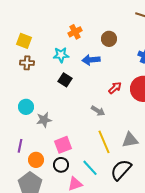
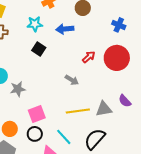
yellow line: (104, 142) -> (78, 111), turned -75

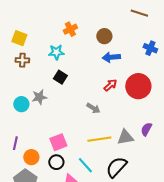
blue cross: (119, 25) -> (150, 48), moved
blue arrow: (65, 29) -> (111, 57), moved
gray star: (18, 89) -> (39, 97), moved
purple semicircle: (125, 101) -> (146, 129), turned 72

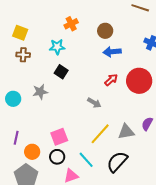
cyan circle: (21, 104) -> (13, 99), moved
yellow line: (99, 139) -> (100, 134), turned -40

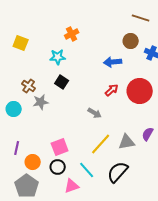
brown circle: (105, 31) -> (131, 41), moved
brown cross: (23, 55) -> (29, 86), moved, turned 32

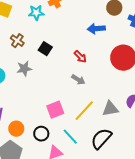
cyan star: (58, 57) -> (36, 13), moved
brown cross: (29, 86) -> (17, 41), moved
red arrow: (112, 90) -> (80, 57), moved, turned 88
pink square: (60, 147) -> (55, 110), moved

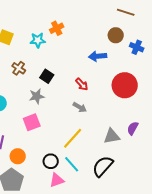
gray star: (24, 69) -> (37, 96), moved
pink square: (55, 110) -> (32, 122), moved
yellow line: (84, 111) -> (73, 138), moved
black circle: (41, 134) -> (51, 161), moved

